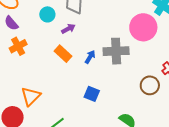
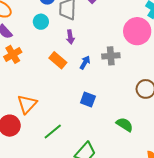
purple arrow: (68, 29) -> (70, 37), moved, turned 112
gray cross: (116, 51) -> (111, 56), size x0.7

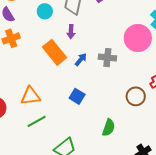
orange rectangle: (58, 60) -> (55, 52), size x1.4
orange triangle: (27, 104) -> (30, 96), moved, turned 30
green semicircle: (125, 125) -> (109, 128), turned 66

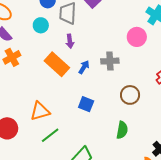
pink circle: (138, 38) -> (137, 37), size x0.7
brown circle: (136, 96) -> (130, 95), moved

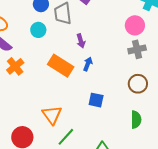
purple arrow: (70, 41) -> (81, 41), moved
gray cross: (110, 61) -> (137, 49), moved
orange triangle: (40, 111) -> (52, 115), turned -40

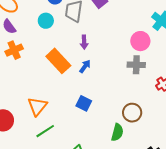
brown circle: (138, 84) -> (132, 113), moved

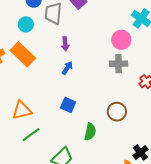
orange rectangle: (58, 61) -> (23, 54), moved
orange triangle: (37, 106) -> (22, 110), turned 40
green semicircle: (117, 132) -> (90, 132), moved

